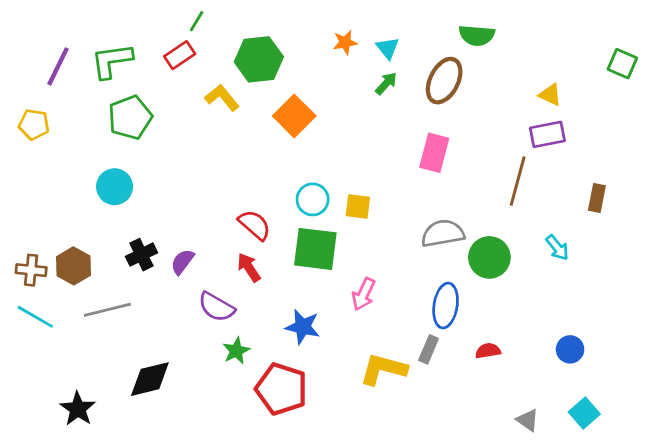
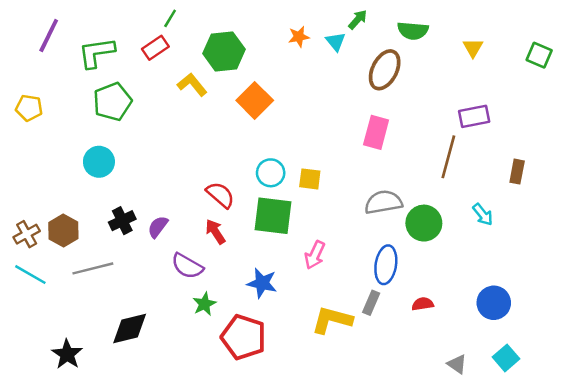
purple line: (58, 66) -> (49, 35), moved
green arrow: (386, 83) -> (358, 20), moved
yellow triangle: (550, 95) -> (473, 48), moved, turned 35
brown cross: (31, 270) -> (27, 234), turned -35
blue circle: (570, 349) -> (494, 303), size x1.4

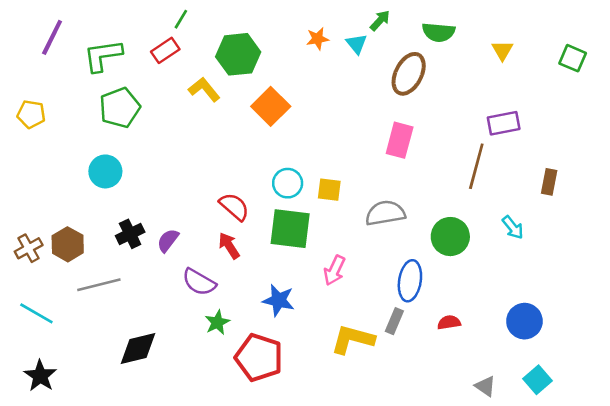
gray semicircle: (383, 202) -> (385, 213), moved
cyan line: (30, 275) -> (36, 313), moved
black star: (67, 354) -> (40, 376), moved

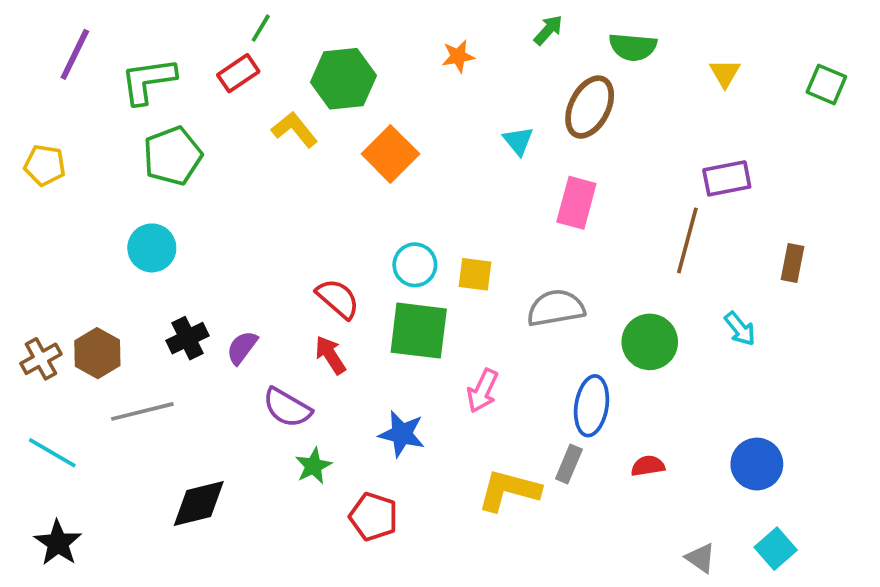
cyan triangle: (357, 44) -> (518, 141), moved
red pentagon: (259, 358) -> (374, 517), size x0.7

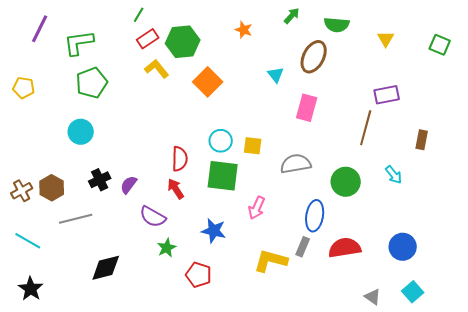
orange star: (458, 56) -> (244, 30), turned 30
red rectangle: (238, 73) -> (148, 39), moved
red semicircle: (338, 299) -> (180, 159), turned 50
red semicircle: (648, 466) -> (345, 248), size x1.8

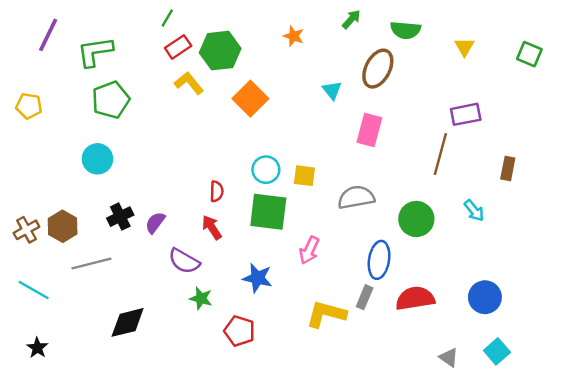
red semicircle: (180, 159) -> (217, 191), size x0.7
green star: (167, 248) -> (201, 298), turned -30
black star: (31, 289) -> (37, 348), size x0.7

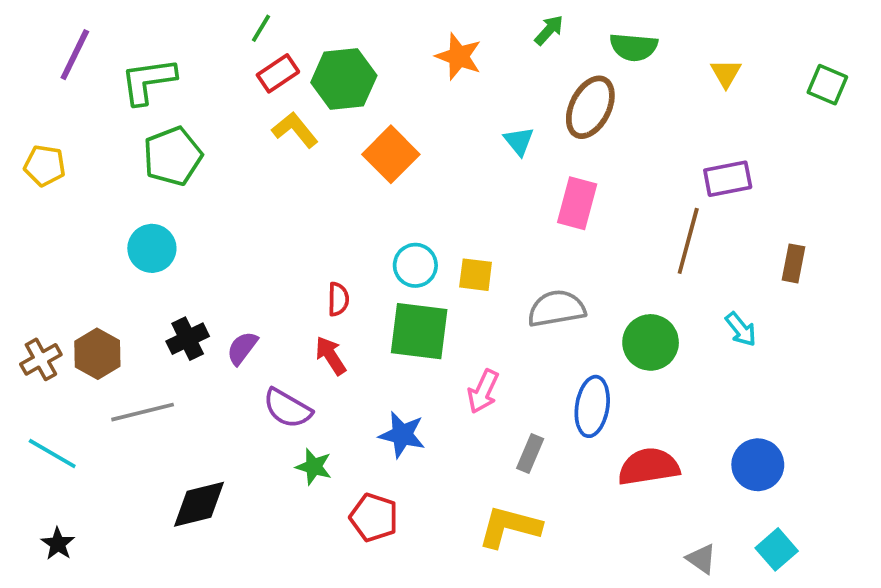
orange star: (294, 36) -> (459, 56), size x1.4
gray rectangle: (365, 297) -> (530, 453), moved
yellow L-shape: (326, 314) -> (509, 527), moved

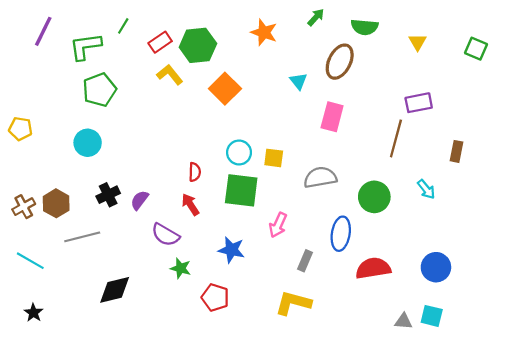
green line: (261, 28) -> (123, 26), moved
yellow pentagon: (45, 166) -> (20, 129), moved
cyan square: (777, 549) -> (432, 316), moved, turned -35
gray triangle: (701, 559) -> (403, 321), turned -30

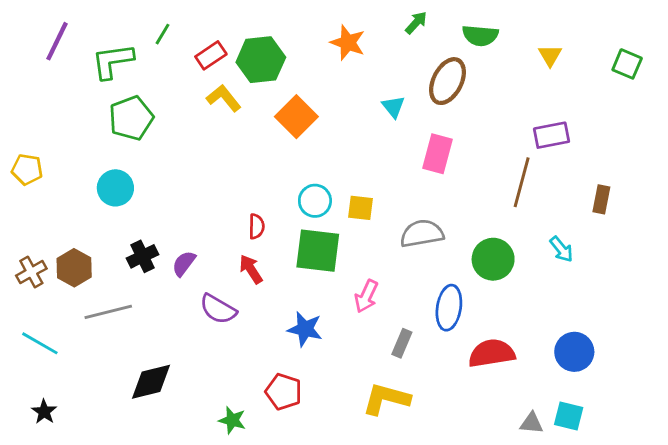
green star: (181, 268) -> (232, 420), moved

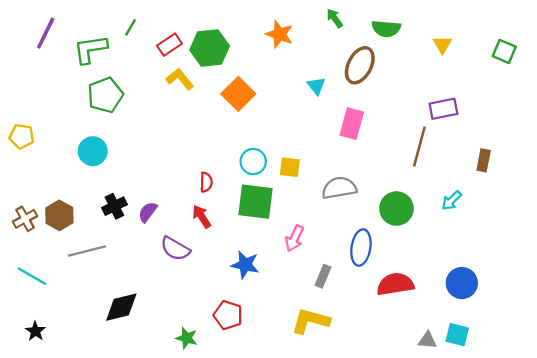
green arrow: (416, 23) -> (335, 18), turned -78
cyan arrow: (561, 249) -> (451, 200), turned 85

